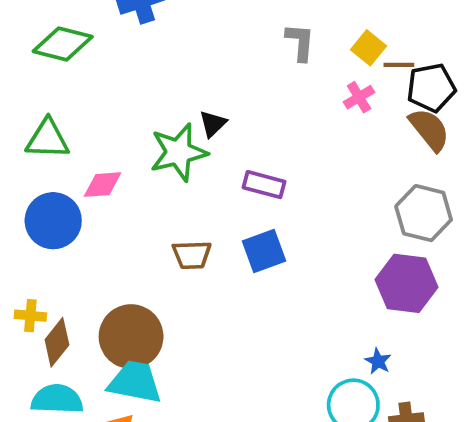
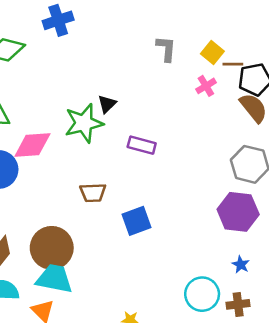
pink diamond: (103, 185) -> (32, 145), size x1.4
blue square: (264, 251) -> (137, 221), moved
blue star: (378, 361) -> (241, 265), moved

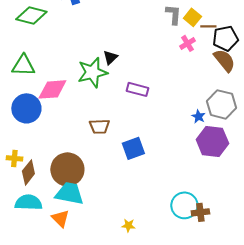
gray L-shape: (166, 49) -> (173, 14), moved
blue star: (241, 265) -> (198, 116), moved
brown cross: (238, 304) -> (200, 212), moved

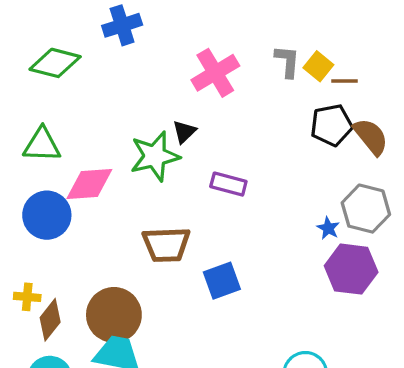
black pentagon: (225, 38) -> (331, 125), moved
pink cross: (187, 43) -> (215, 73), moved, size x1.8
brown trapezoid: (99, 126) -> (166, 245), size x1.4

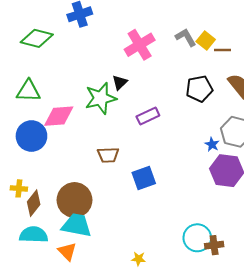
gray L-shape: (287, 61) -> (186, 37), turned -35
black pentagon: (331, 125) -> (199, 89), moved
purple rectangle: (228, 184) -> (148, 116), turned -40
brown trapezoid: (166, 245) -> (108, 155), size x0.7

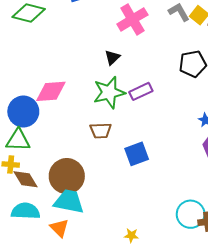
green triangle: (28, 91) -> (18, 140), moved
green star: (101, 98) -> (109, 92), moved
brown diamond: (34, 203) -> (25, 179), turned -70

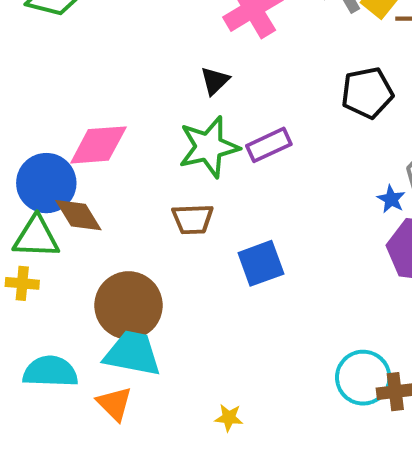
brown diamond: (25, 179) -> (78, 215), moved
yellow star: (131, 235) -> (229, 418), moved

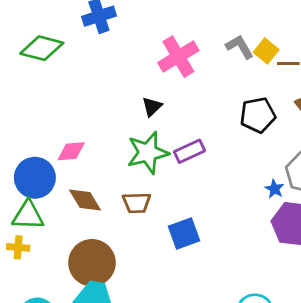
pink diamond: (98, 145) -> (71, 151), size x0.7
brown diamond: (78, 215) -> (85, 200), moved

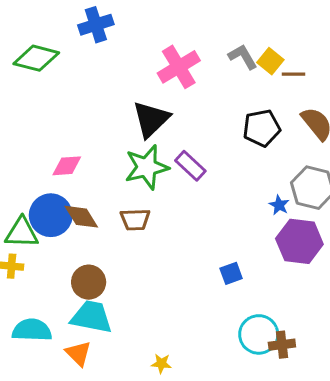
black triangle: (152, 107) -> (151, 119), size x1.8
purple rectangle: (189, 151) -> (190, 166), turned 68
blue circle: (35, 178) -> (51, 215), moved
blue square: (184, 233) -> (231, 273), moved, size x0.7
brown circle: (92, 263) -> (89, 282), size x0.7

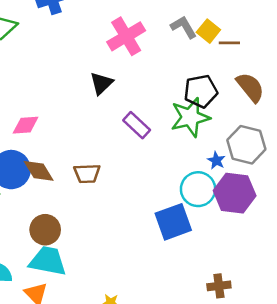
black triangle: (151, 119) -> (101, 83), size x0.7
green star: (147, 167) -> (190, 117), moved
blue square: (231, 273) -> (173, 222), size x1.8
cyan circle: (259, 334) -> (198, 189), moved

